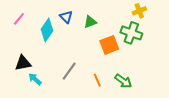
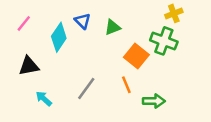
orange square: (109, 45) -> (136, 56), turned -30
black triangle: (23, 63) -> (29, 66), moved
orange line: (97, 80) -> (126, 85), moved
green arrow: (123, 81) -> (154, 101), turned -36

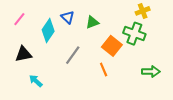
gray line: (86, 89) -> (73, 55), moved
green arrow: (154, 101) -> (151, 72), moved

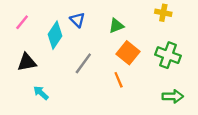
yellow cross: (143, 11) -> (163, 13), turned 32
green triangle: (92, 22) -> (116, 26), moved
green cross: (134, 34) -> (168, 55), moved
green arrow: (151, 72) -> (173, 96), moved

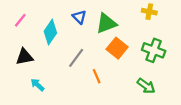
blue triangle: (77, 20) -> (79, 17), moved
green triangle: (116, 26) -> (106, 23), size x1.5
orange line: (119, 80) -> (97, 76), moved
green arrow: (173, 96) -> (146, 86), moved, turned 36

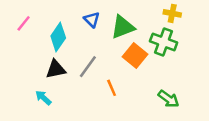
green cross: (154, 50) -> (164, 42), moved
black triangle: (24, 57) -> (56, 69), moved

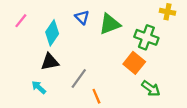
yellow cross: (172, 13) -> (168, 12), moved
orange square: (135, 56) -> (134, 63), moved
gray line: (88, 67) -> (79, 78), moved
orange line: (112, 88) -> (96, 96), moved

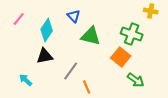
green triangle: (110, 24) -> (91, 36), moved, turned 35
cyan arrow: (39, 87) -> (26, 80), moved

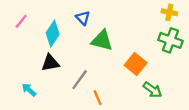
green cross: (132, 34) -> (170, 40), moved

